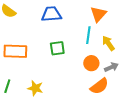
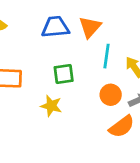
orange triangle: (98, 14) -> (90, 27), moved
yellow star: (35, 88) -> (51, 106), moved

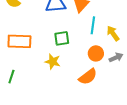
orange semicircle: (122, 127) -> (88, 77), moved

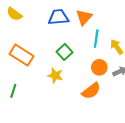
green square: (62, 38) -> (64, 52), turned -35
orange rectangle: (19, 41) -> (21, 55), turned 30

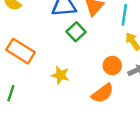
cyan line: (96, 39) -> (124, 15), moved
green square: (64, 52) -> (76, 32), moved

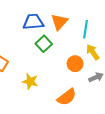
orange circle: (112, 66) -> (75, 64), moved

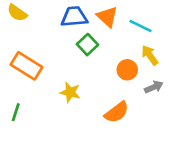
orange triangle: (59, 22) -> (107, 17), turned -30
cyan line: (85, 29) -> (141, 26), turned -72

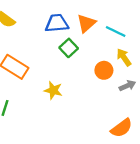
orange triangle: (107, 17) -> (86, 23), turned 36
orange semicircle: (117, 112) -> (122, 128), moved

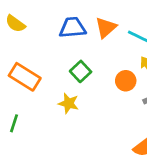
green square: (69, 48) -> (81, 71), moved

